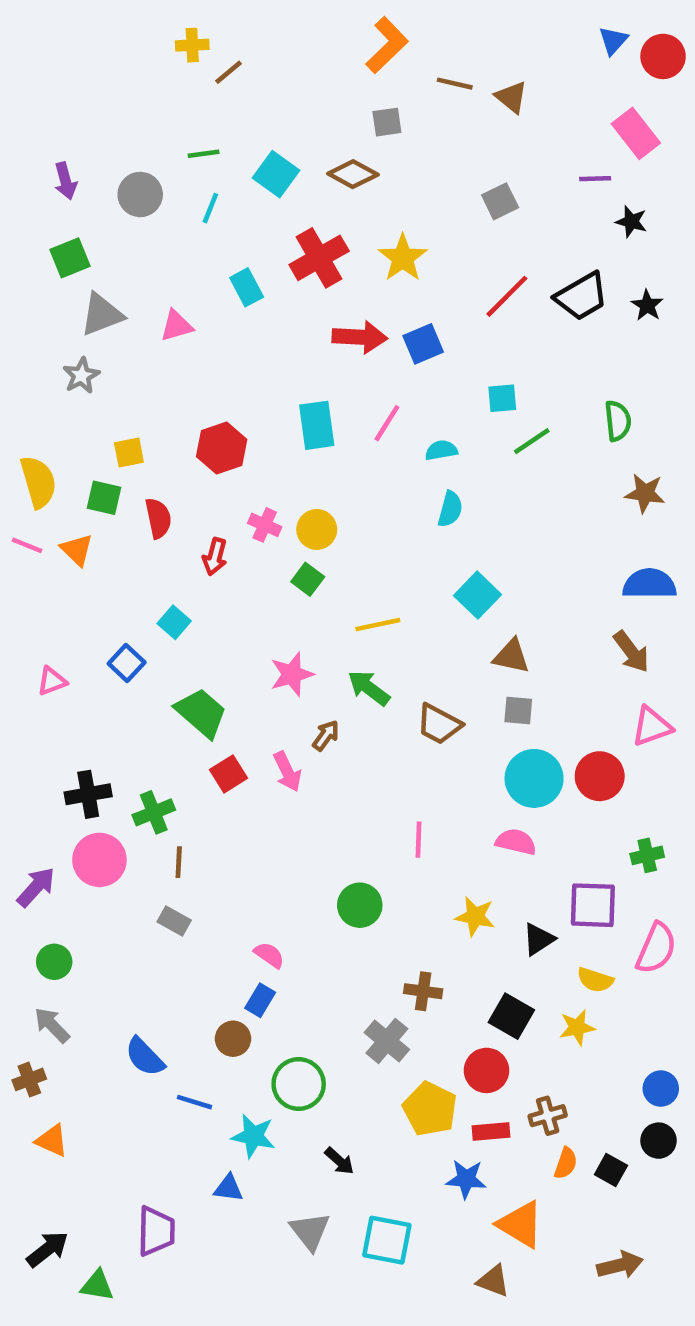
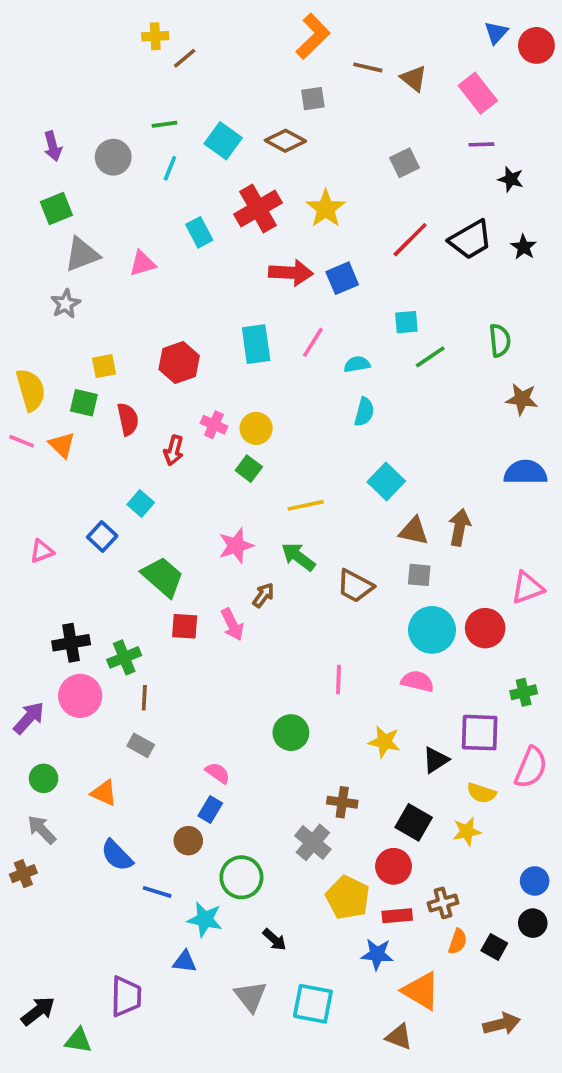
pink rectangle: (636, 133) -> (478, 93), moved
brown arrow: (631, 652) -> (459, 527), moved, turned -132
red square: (228, 774) -> (185, 626), turned 36
orange triangle: (52, 1141) -> (104, 793), moved

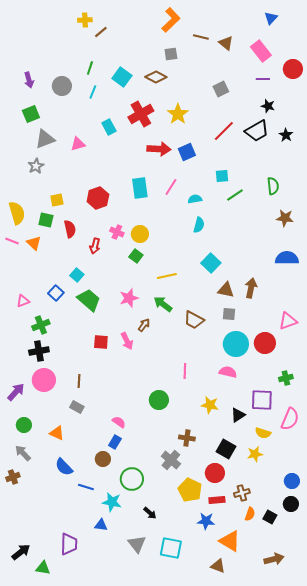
red circle: (536, 45) -> (293, 69), moved
green line: (164, 124) -> (90, 68), turned -64
black star: (511, 179) -> (268, 106), moved
green trapezoid: (163, 577) -> (89, 300), moved
green cross: (124, 657) -> (41, 325), moved

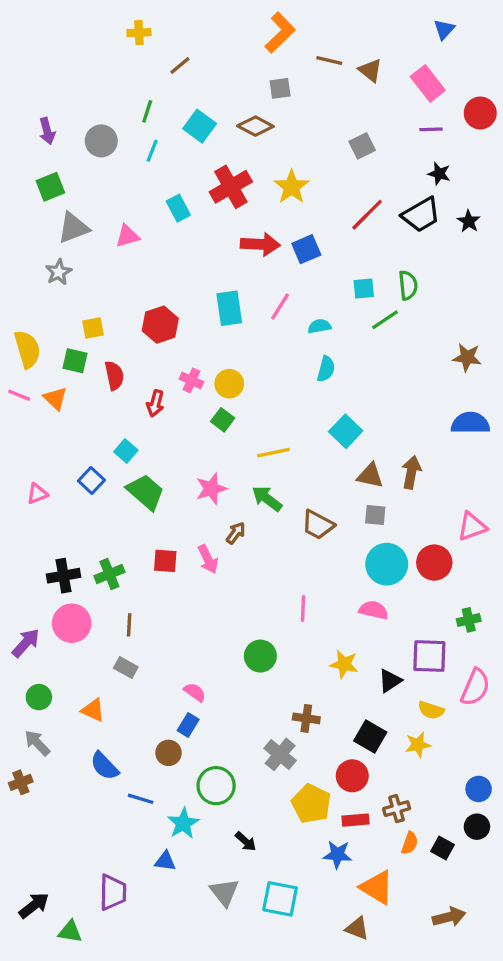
brown line: (101, 32) -> (180, 65), moved
green semicircle: (273, 186) -> (408, 285), moved
green cross: (41, 325) -> (109, 574), moved
cyan star: (112, 502) -> (183, 823), turned 30

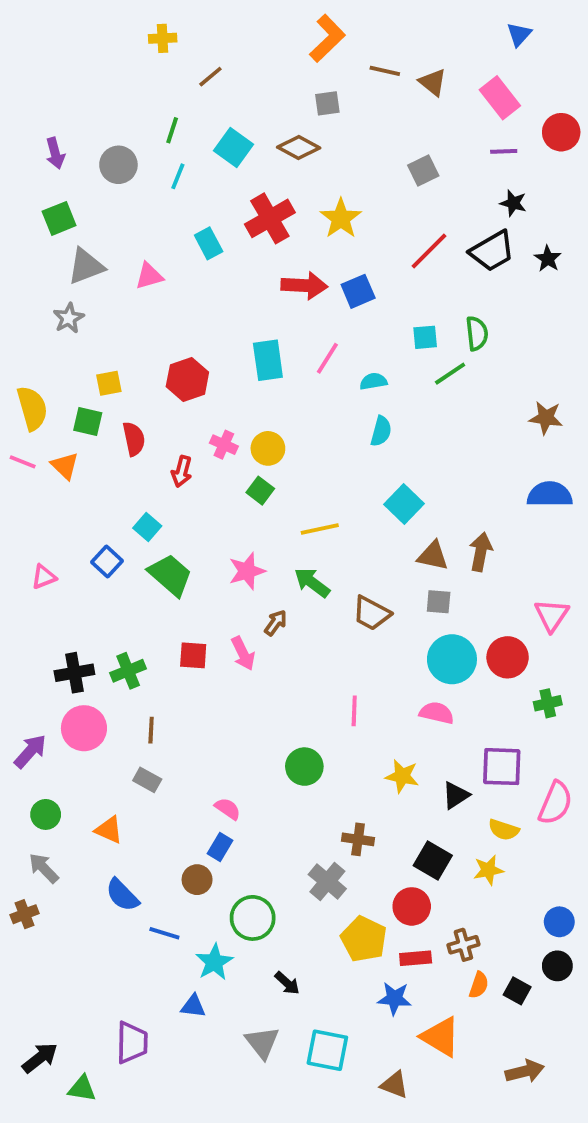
pink triangle: (472, 526) -> (552, 615), turned -36
green cross: (469, 620) -> (548, 703), moved
brown triangle: (357, 928) -> (394, 1085), moved

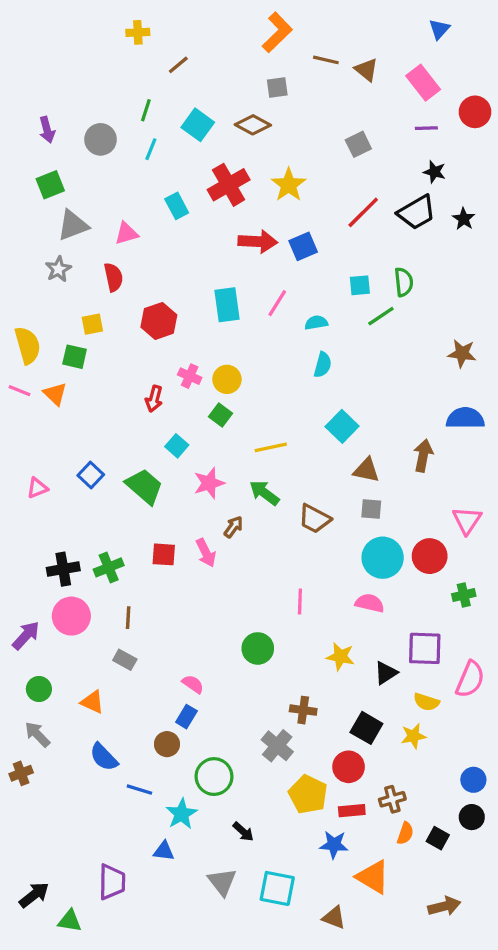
red semicircle: (134, 439) -> (113, 277), moved
cyan square: (147, 527) -> (177, 446), moved
brown arrow: (481, 552) -> (423, 456), moved

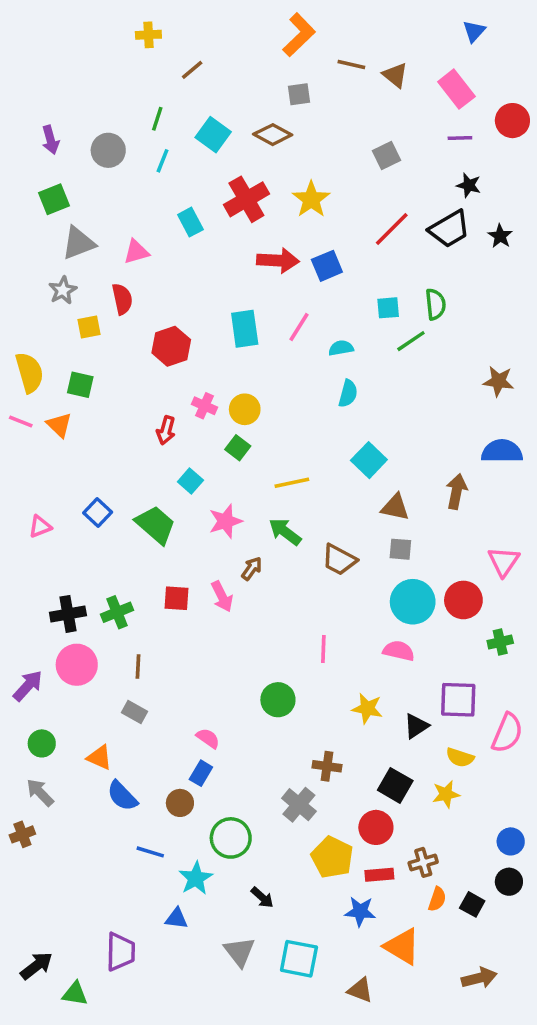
yellow square: (92, 324) -> (89, 327), moved
blue semicircle: (104, 757) -> (122, 796), moved

